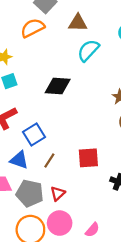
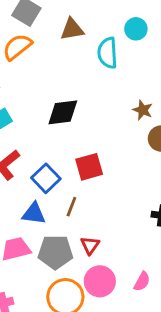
cyan semicircle: (88, 50) -> (108, 53), moved, turned -35
red square: (88, 158) -> (89, 167), moved

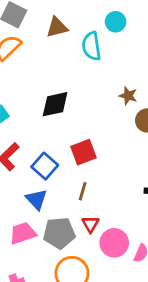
brown line: (71, 207) -> (83, 191), moved
blue triangle: (34, 214) -> (36, 199), turned 45
pink circle: (100, 281) -> (114, 243), moved

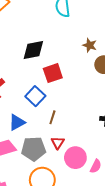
red square: (83, 152) -> (53, 73), moved
blue square: (45, 166) -> (35, 96), moved
blue triangle: (36, 199) -> (17, 122), turned 42

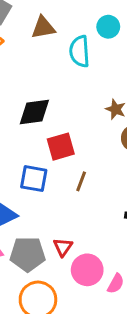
blue square: (35, 96) -> (34, 179), turned -36
brown line: (52, 117) -> (81, 181), moved

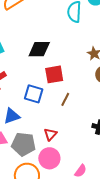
red triangle: (63, 247) -> (50, 134), moved
pink circle: (87, 270) -> (49, 158), moved

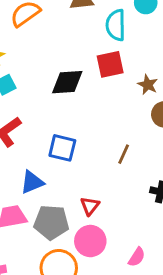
red square: (54, 74) -> (110, 64), moved
brown line: (65, 99) -> (124, 154), moved

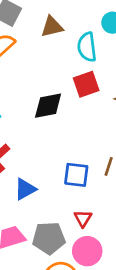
blue square: (62, 148) -> (76, 175), moved
blue triangle: (32, 182) -> (25, 189), moved

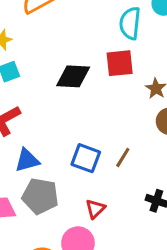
red triangle: (83, 218) -> (95, 209), moved
gray pentagon: (49, 238) -> (40, 196), moved

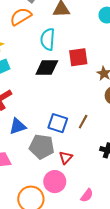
cyan semicircle: (130, 23) -> (48, 39), moved
gray pentagon: (40, 196) -> (42, 147), moved

